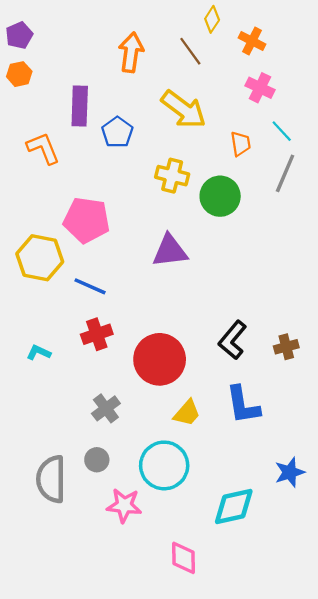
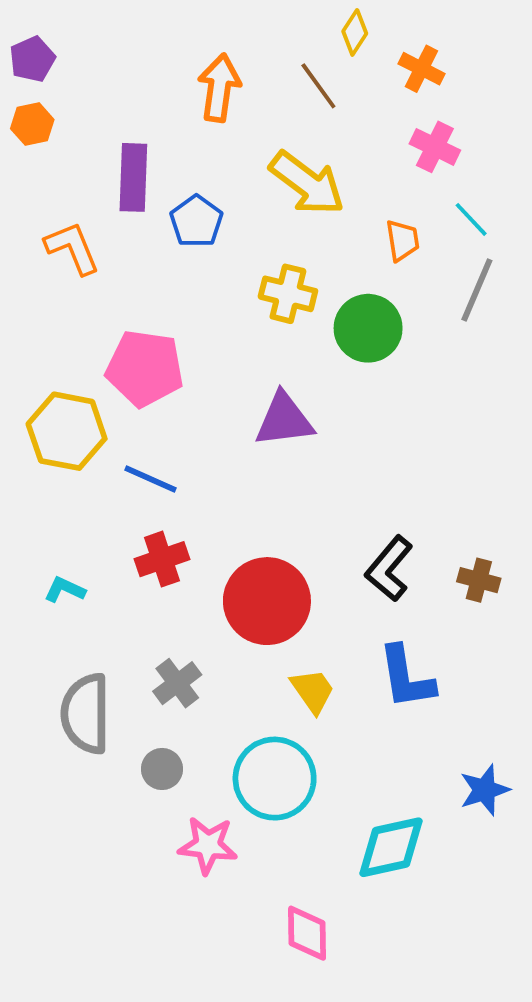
brown cross: (286, 347) -> (479, 580), turned 30
yellow trapezoid: (187, 413) -> (313, 691), turned -76
gray semicircle: (51, 479) -> (86, 714), moved

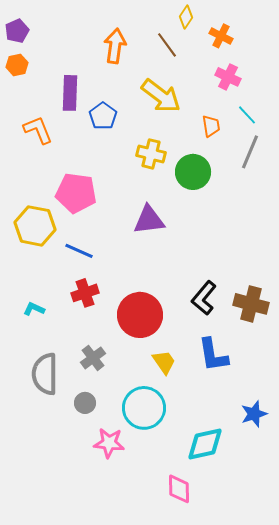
brown cross: (479, 580) -> (251, 304), size x1.6
pink diamond: (307, 933) -> (179, 489), moved

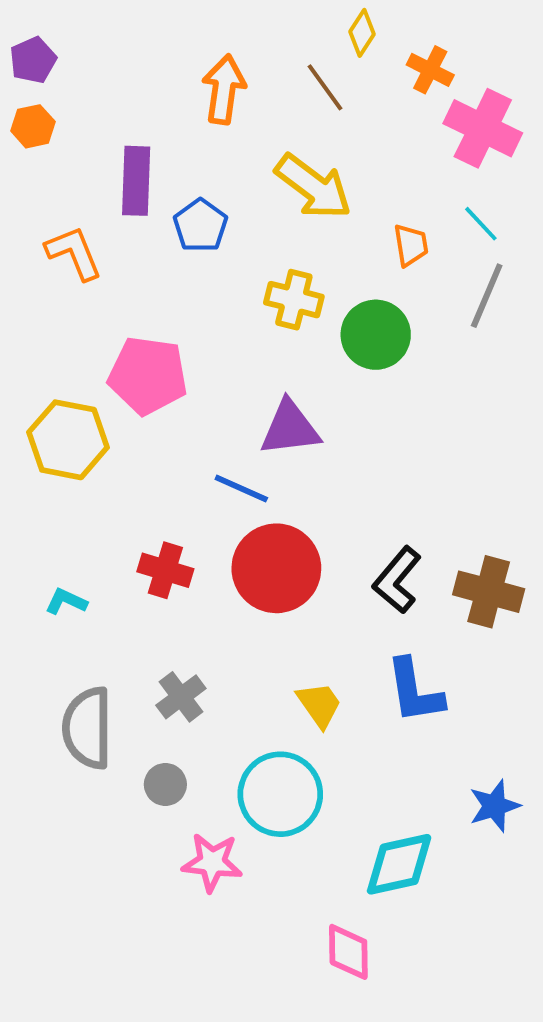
pink cross: (228, 77) -> (483, 128), moved, size x1.5
blue line: (79, 251) -> (241, 488), moved
red cross: (85, 293) -> (165, 570), turned 36
red circle: (140, 315) -> (276, 568), moved

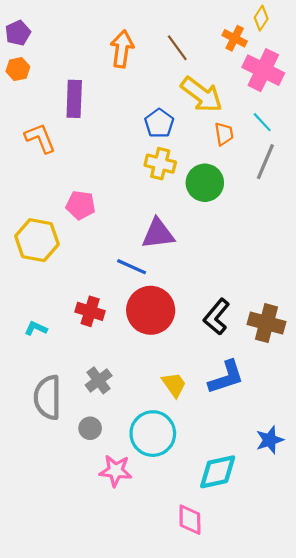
yellow diamond: (362, 33) -> (261, 18), moved
yellow arrow: (313, 187) -> (202, 95), moved
blue pentagon: (200, 226) -> (159, 123), moved
pink pentagon: (148, 376) -> (81, 205), size x0.7
blue L-shape: (415, 691) -> (226, 377), turned -99

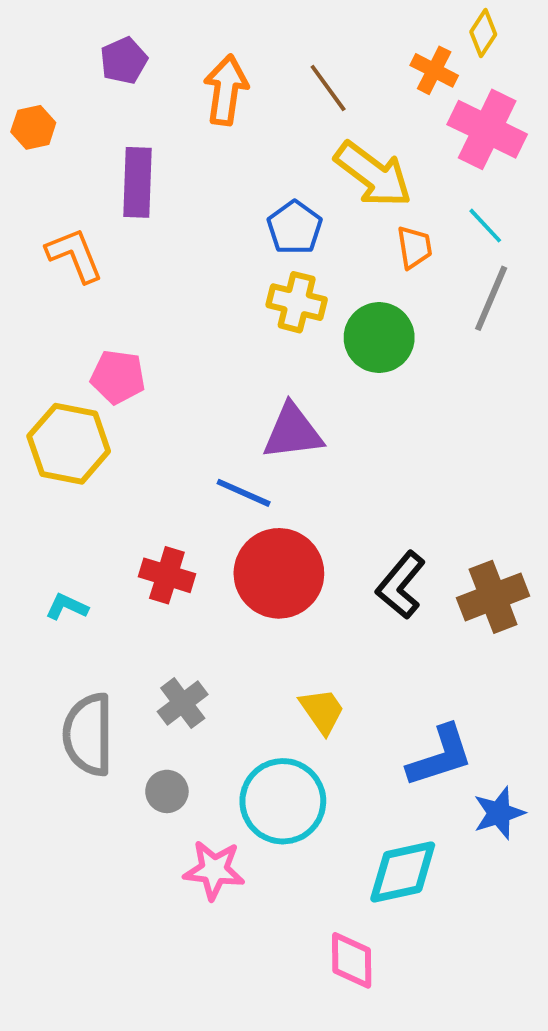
purple pentagon: (18, 33) -> (124, 61), moved
pink pentagon: (81, 205) -> (118, 377), moved
brown cross: (266, 323) -> (493, 597), turned -36
blue L-shape: (226, 377) -> (440, 756), moved

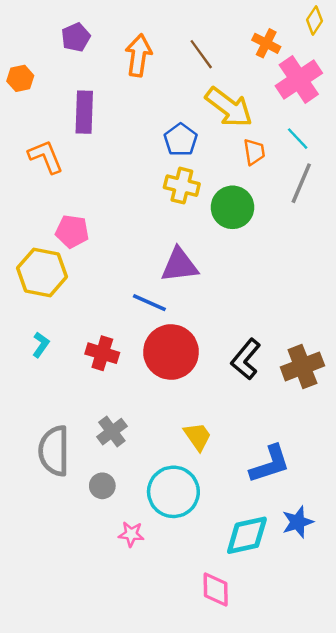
yellow diamond: (483, 33) -> (314, 20), moved
pink cross: (487, 129) -> (299, 80), turned 30
cyan L-shape: (67, 607) -> (41, 345), moved, turned 100
blue star: (499, 813) -> (298, 522), moved
pink star: (214, 870) -> (131, 534), size x0.7

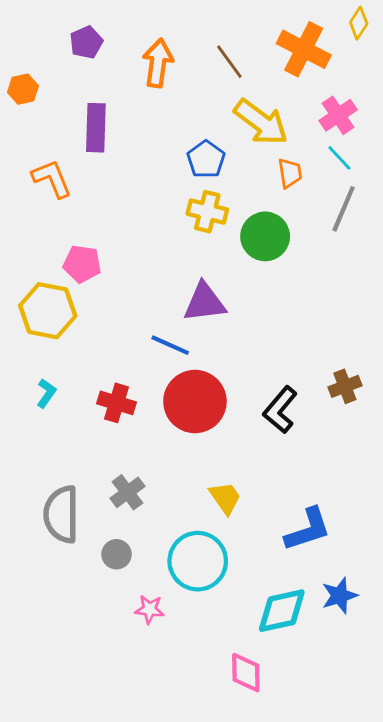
orange cross: (266, 43) -> (304, 49), size x1.6
pink cross: (299, 80) -> (338, 115), moved, size x0.7
brown cross: (302, 366) -> (345, 386), moved, size x0.7

